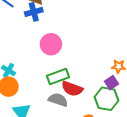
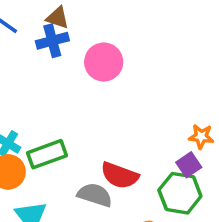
pink circle: (51, 44) -> (104, 62), moved
green rectangle: (58, 77) -> (47, 154), moved

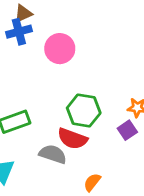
brown triangle: (58, 18) -> (23, 13), turned -42
green hexagon: (180, 193) -> (84, 110), moved

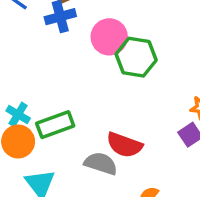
green hexagon: (84, 110) -> (136, 57), moved

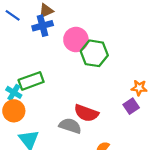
green rectangle: (55, 125) -> (31, 81), moved

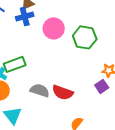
green hexagon: (94, 53) -> (85, 37), moved
gray semicircle: (70, 126) -> (40, 90), moved

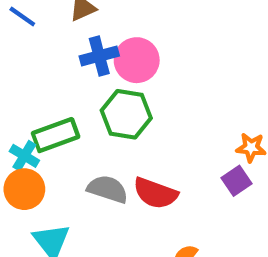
blue cross: (25, 16) -> (99, 56), moved
green hexagon: (85, 37) -> (126, 114), moved

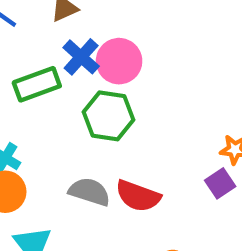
blue cross: (99, 56) -> (81, 57), turned -33
green rectangle: (56, 135) -> (37, 84), moved

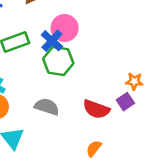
blue cross: (81, 57) -> (52, 41), moved
red semicircle: (138, 196) -> (96, 109), moved

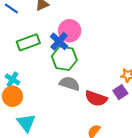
gray semicircle: (47, 107) -> (70, 84), moved

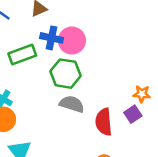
blue cross: (59, 41) -> (52, 38), moved, turned -30
red semicircle: (96, 98) -> (104, 122), turned 65

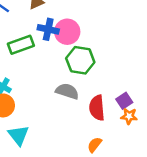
green hexagon: (66, 74) -> (80, 60), moved
orange star: (142, 94) -> (129, 116), moved

